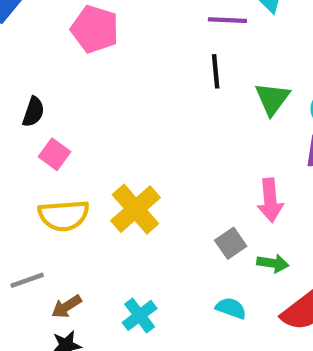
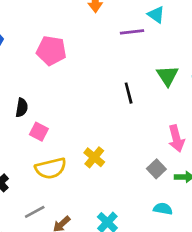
black line: (216, 71) -> (129, 93), moved
yellow cross: (135, 209) -> (94, 157), size x0.7

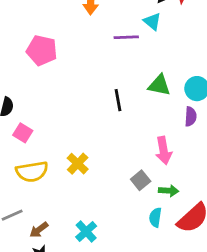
green triangle: (167, 76) -> (159, 85), turned -50
cyan semicircle: (163, 209) -> (155, 217), moved, turned -96

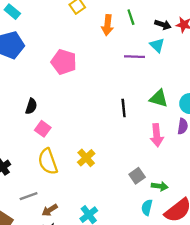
pink arrow: (164, 150) -> (157, 135), moved
yellow semicircle: (32, 172) -> (48, 161), turned 75

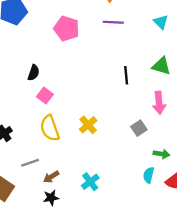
cyan triangle: (157, 45) -> (161, 22), moved
purple line: (135, 57) -> (113, 22), moved
gray square: (137, 176) -> (139, 128), moved

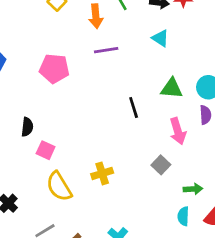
yellow cross: (88, 125) -> (102, 173), turned 36

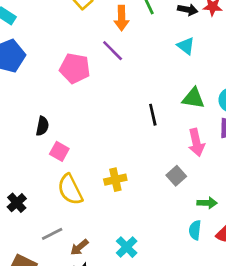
purple line: (106, 50) -> (113, 51), moved, turned 50

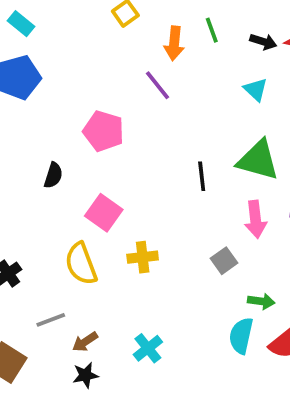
pink pentagon: (75, 68) -> (104, 131), moved
green triangle: (193, 98) -> (258, 160), size x1.4
pink square: (59, 151) -> (104, 213), moved, size x1.4
cyan semicircle: (195, 230) -> (241, 336), size x1.4

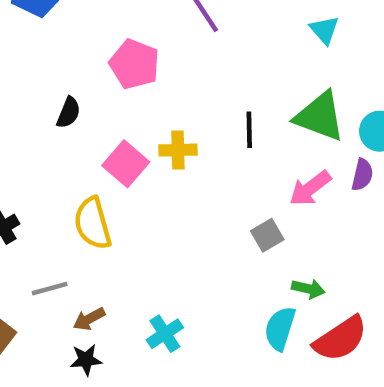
pink arrow: (255, 219) -> (310, 188), turned 54
yellow cross: (143, 257) -> (178, 150), moved

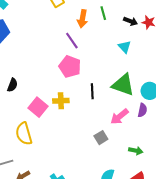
pink pentagon: (134, 64) -> (70, 67), moved
green arrow: (308, 289) -> (136, 151), moved

